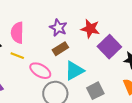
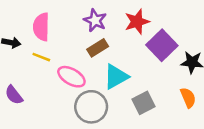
red star: (90, 29) -> (137, 22), turned -30

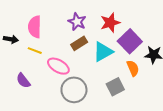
cyan triangle: (116, 77) -> (103, 52), moved
purple semicircle: (14, 95) -> (23, 81), moved
orange semicircle: (188, 98) -> (133, 68), moved

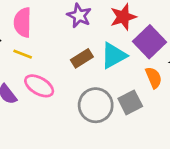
brown rectangle: (79, 43) -> (82, 58), moved
pink ellipse: (58, 66) -> (39, 86), moved
gray circle: (74, 90) -> (96, 105), moved

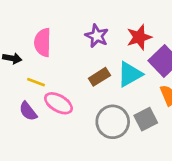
yellow line: (23, 54) -> (36, 82), moved

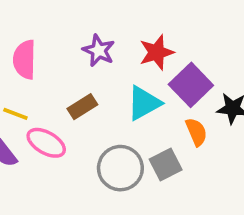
brown rectangle: (99, 77) -> (82, 107), moved

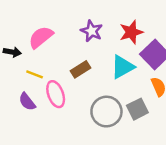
pink semicircle: (25, 60) -> (41, 37), turned 50
pink ellipse: (46, 143) -> (56, 94), turned 40

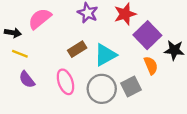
cyan triangle: (123, 67) -> (105, 55), moved
yellow line: (35, 74) -> (20, 54), moved
pink ellipse: (56, 94) -> (65, 82), moved

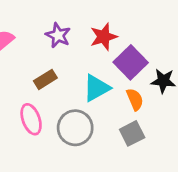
cyan triangle: (105, 55) -> (96, 88), moved
gray square: (131, 87) -> (132, 133), moved

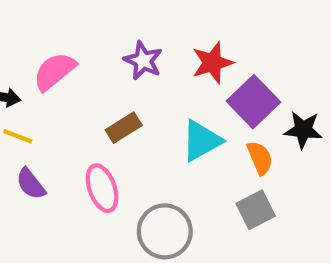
gray circle: (75, 128) -> (165, 231), moved

